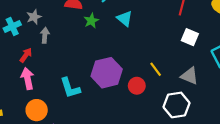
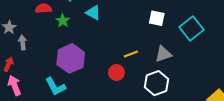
yellow line: (156, 69) -> (131, 54), turned -64
purple hexagon: (107, 73) -> (71, 58), moved
gray triangle: (189, 76) -> (163, 54), turned -30

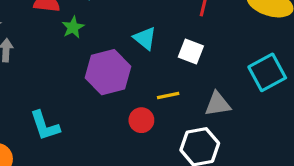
cyan triangle: (93, 13) -> (145, 38), moved
white square: (157, 18) -> (191, 52), moved
purple hexagon: (71, 58) -> (108, 72), moved

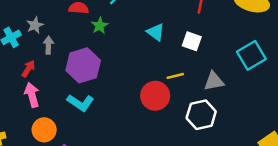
purple hexagon: (108, 72) -> (83, 65), moved
red circle: (141, 120) -> (155, 96), size x1.5
cyan L-shape: (45, 126) -> (80, 103), turned -35

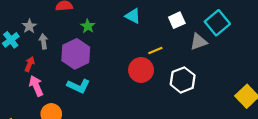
green star: (100, 26) -> (88, 26), moved
white square: (192, 41) -> (177, 20), moved, turned -35
gray triangle: (214, 81) -> (199, 42), moved

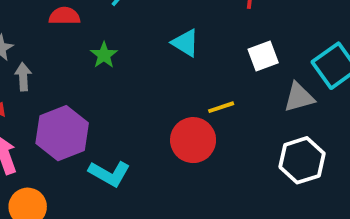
purple hexagon: (76, 54) -> (62, 133), moved
white hexagon: (183, 80) -> (302, 160), moved
cyan L-shape: (78, 86) -> (109, 174), moved

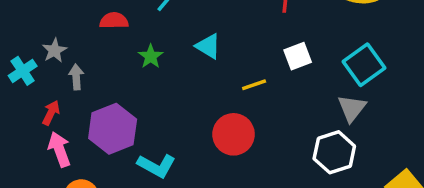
cyan triangle: (185, 43) -> (208, 46), moved
gray triangle: (299, 97) -> (352, 108), moved, turned -36
yellow line: (221, 107) -> (254, 85), moved

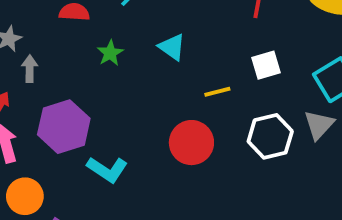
white hexagon: (334, 152) -> (270, 136), moved

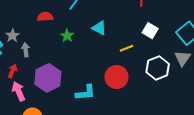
white square: (266, 65) -> (150, 31), turned -35
cyan L-shape: (107, 169) -> (85, 93), moved, turned -30

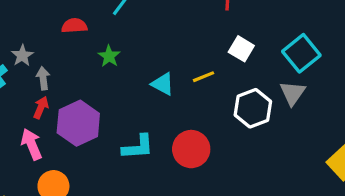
cyan triangle: (99, 28) -> (163, 84), moved
red arrow: (13, 71) -> (41, 108), moved
red circle: (116, 77) -> (191, 149), moved

